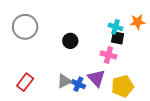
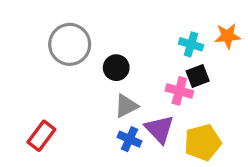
gray circle: (25, 27) -> (70, 44), moved
black square: (118, 38) -> (198, 76), moved, turned -32
gray triangle: (64, 81) -> (126, 106), moved

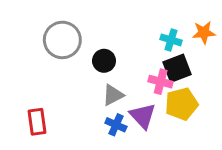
black square: (198, 76) -> (177, 68), size x1.4
red rectangle: (41, 136) -> (37, 122), turned -45
yellow pentagon: (203, 142) -> (181, 104), moved

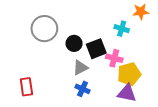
orange star: (204, 33) -> (141, 12), moved
black square: (177, 68) -> (96, 49), moved
purple triangle: (143, 116) -> (127, 93), moved, turned -36

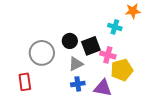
gray circle: (44, 29) -> (42, 53), moved
blue cross: (83, 89) -> (78, 84), turned -32
purple triangle: (127, 93) -> (103, 88), moved

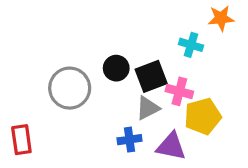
gray triangle: (76, 64) -> (148, 108), moved
red rectangle: (25, 82) -> (21, 140), moved

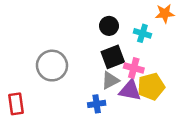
black circle: (116, 68) -> (109, 26), moved
purple triangle: (171, 146) -> (130, 90), moved

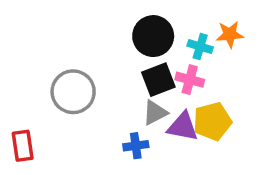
orange star: (165, 13) -> (230, 34), moved
black circle: (109, 26) -> (153, 36), size x1.5
pink cross: (134, 68) -> (190, 80), moved

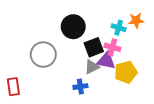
black circle: (153, 36) -> (73, 27), moved
purple triangle: (183, 127) -> (106, 61), moved

